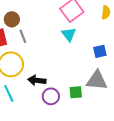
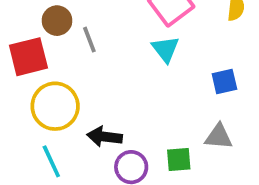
gray line: (23, 36) -> (89, 40), moved
gray triangle: (97, 80) -> (219, 137), size x0.7

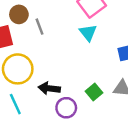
green square: (179, 159) -> (94, 92), moved, turned -35

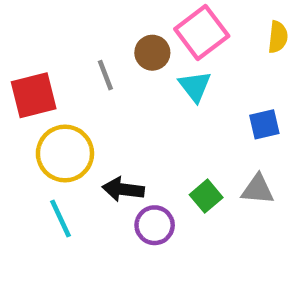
brown circle: (19, 14) -> (152, 53), moved

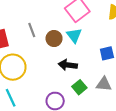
brown circle: (152, 53) -> (54, 39), moved
black arrow: (123, 189) -> (68, 65), moved

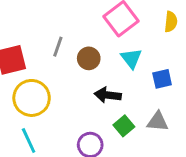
gray line: (32, 30) -> (58, 47), turned 40
cyan triangle: (74, 35) -> (131, 58), moved

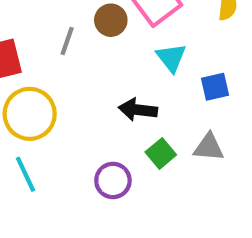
brown circle: (89, 58) -> (111, 20), moved

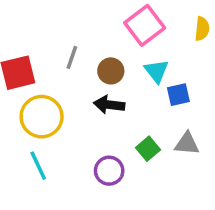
brown circle: (111, 20) -> (111, 71), moved
blue square: (215, 87) -> (178, 95), moved
black arrow: (138, 110) -> (109, 105), moved

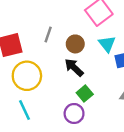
black arrow: (109, 105) -> (74, 68), turned 36
green square: (148, 149) -> (85, 93), moved

